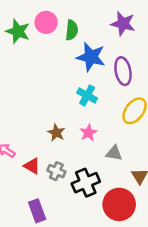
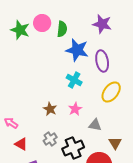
red triangle: (32, 166) -> (21, 144), moved
gray cross: (56, 171) -> (50, 139), turned 32

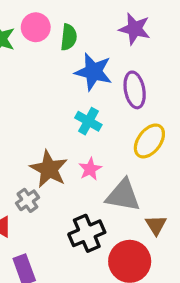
brown star: (50, 109) -> (49, 169), size x1.6
gray triangle: (95, 125) -> (123, 195), size x1.6
gray cross: (50, 139) -> (27, 200), moved

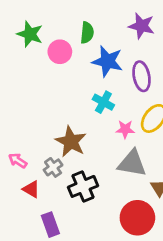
pink circle: (36, 27) -> (60, 52), moved
pink star: (90, 169) -> (125, 129), moved, turned 30
black cross: (87, 233) -> (83, 186), moved

